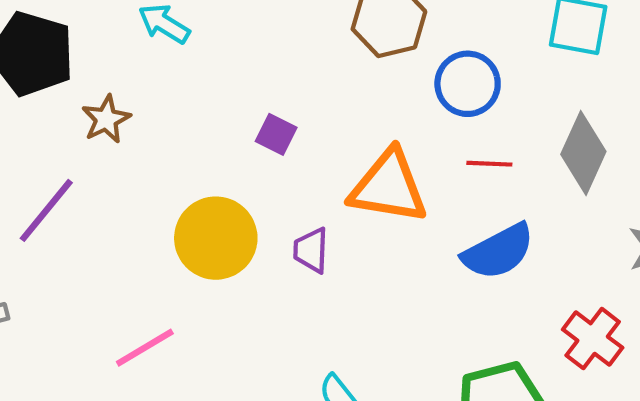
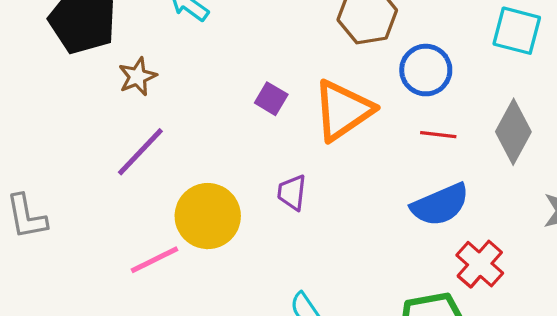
orange triangle: (389, 187) -> (343, 110), moved, turned -48
purple line: (46, 210) -> (140, 152), moved
yellow circle: (216, 238) -> (208, 216), moved
red cross: (593, 339) -> (480, 264), moved

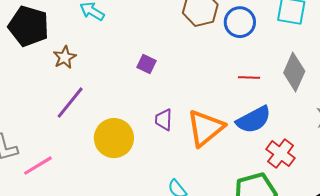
blue circle: (426, 70) -> (240, 22), moved
orange triangle: (343, 110) -> (205, 128), moved
pink line: (154, 260) -> (38, 166), moved

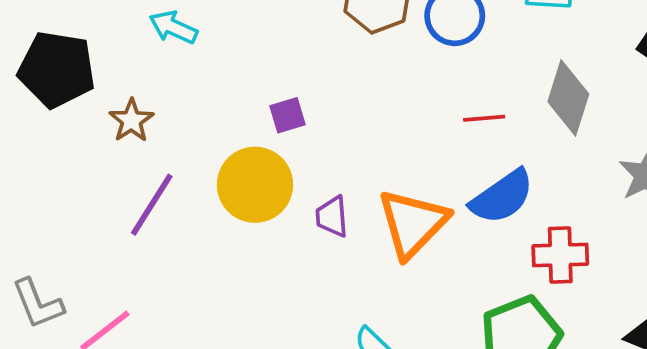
purple square: (146, 64) -> (287, 115), turned -36
yellow circle: (114, 138) -> (255, 185), moved
red cross: (281, 154) -> (560, 255), turned -32

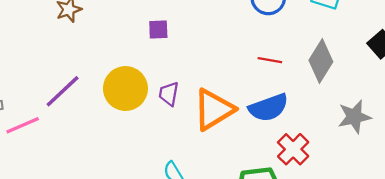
yellow circle: (255, 185) -> (125, 89), moved
purple line: (152, 205) -> (63, 91), moved
red cross: (560, 255) -> (293, 149), turned 32

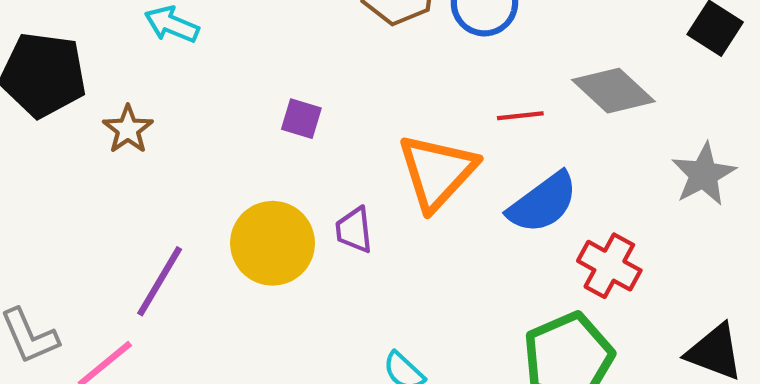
purple square: (158, 30) -> (301, 119), turned 35
gray diamond: (321, 61) -> (613, 91), turned -63
orange triangle: (214, 109) -> (437, 172), moved

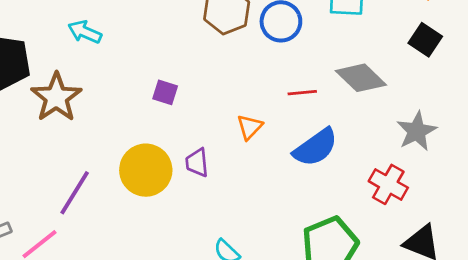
brown star: (128, 129) -> (56, 97), size x1.6
orange triangle: (437, 172) -> (250, 127), size x0.5
red cross: (609, 266) -> (388, 184), moved

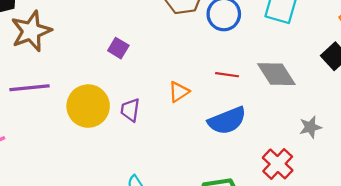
gray star: (417, 131) -> (310, 127), size x0.7
purple line: (75, 193) -> (29, 88), moved, turned 39

